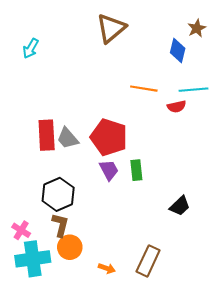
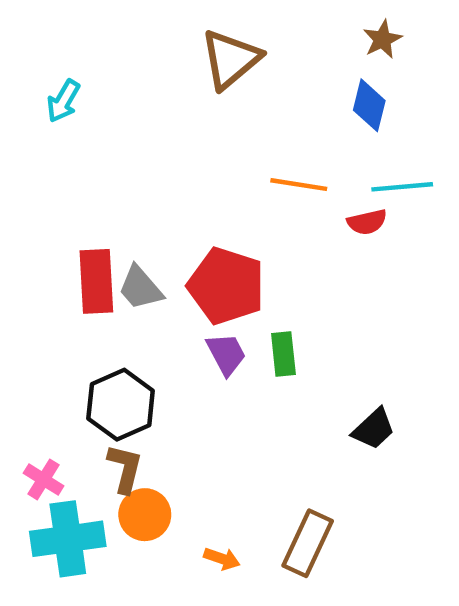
brown star: (197, 28) -> (382, 39), moved

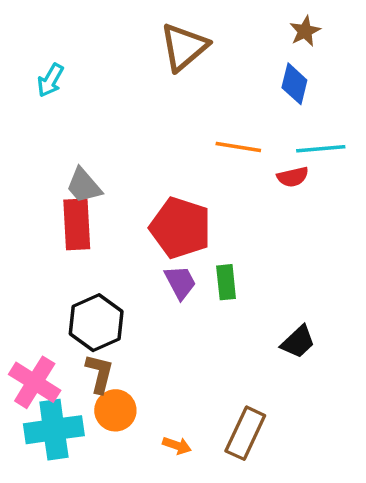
gray trapezoid: (140, 288) -> (84, 186), moved
pink cross: (44, 479) -> (35, 382), size x1.6

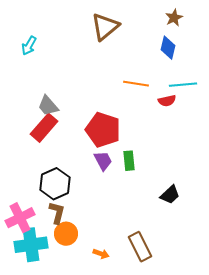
red rectangle: (77, 224) -> (44, 128), turned 44
pink cross: (35, 382) -> (20, 218), turned 32
brown rectangle: (245, 433) -> (140, 247), turned -52

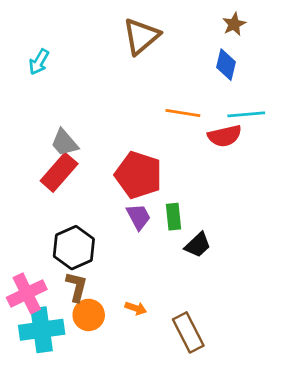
red semicircle: (167, 101) -> (225, 136), size x1.4
black trapezoid: (170, 195) -> (198, 245), moved
orange arrow: (101, 254) -> (136, 308), moved

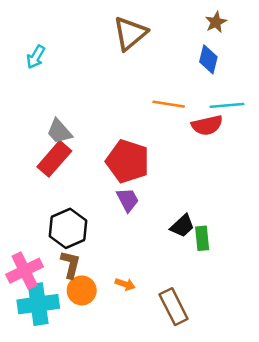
green rectangle: (173, 217) -> (202, 238), moved

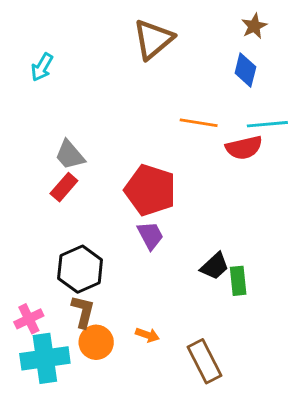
red rectangle: (54, 159) -> (64, 187), size x0.7
pink cross: (25, 271) -> (29, 319), size x0.7

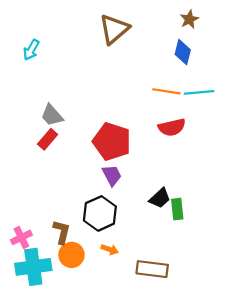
orange line: (199, 123) -> (166, 91), moved
red semicircle: (244, 148) -> (172, 127), moved
black hexagon: (80, 269) -> (100, 213), moved
brown rectangle: (204, 361) -> (152, 269), turned -56

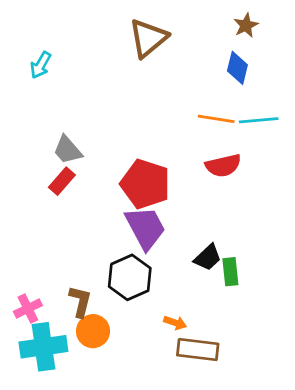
purple trapezoid: (112, 175) -> (145, 228), size x1.6
orange arrow: (110, 249) -> (175, 323), moved

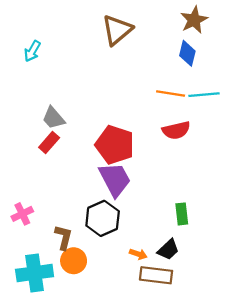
brown star: (246, 25) -> (194, 20), size x1.4
black trapezoid: (208, 258) -> (168, 250), moved
pink cross: (28, 309) -> (22, 214), moved

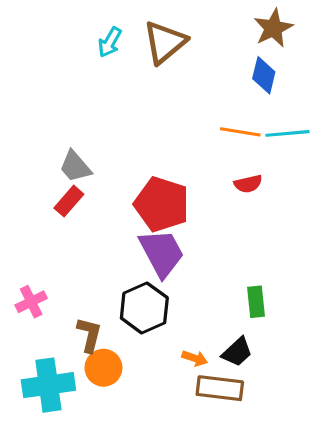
cyan arrow: (32, 51) -> (110, 42), moved
red semicircle: (176, 130) -> (248, 184), size x0.7

